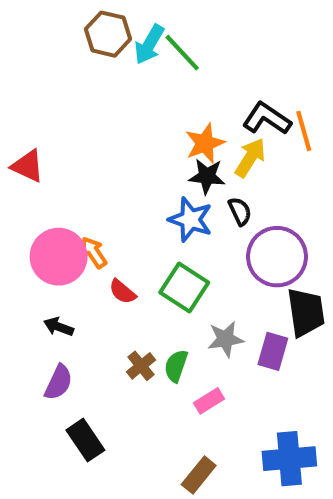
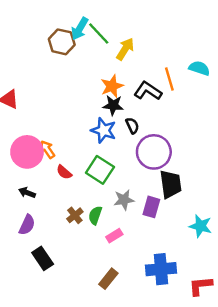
brown hexagon: (108, 34) -> (62, 42), moved
black L-shape: (267, 119) -> (148, 91), moved
yellow arrow: (250, 158) -> (125, 49), moved

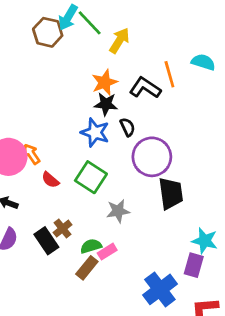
purple rectangle: (151, 207) -> (194, 265), moved
green semicircle: (95, 215) -> (91, 246), moved, turned 54
black rectangle: (43, 258) -> (46, 241), moved
blue cross: (161, 269) -> (160, 289), turned -32
brown rectangle: (108, 279) -> (87, 268), moved

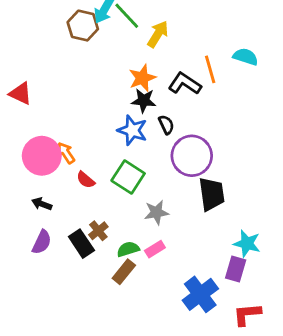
pink rectangle: (107, 252) -> (155, 249), moved

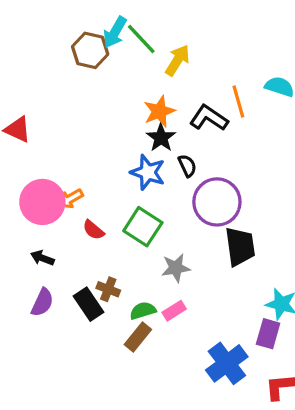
black star: (144, 101) -> (161, 138), turned 30
orange arrow: (66, 153) -> (70, 199), turned -85
brown cross: (98, 231) -> (108, 289), turned -30

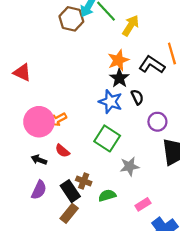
purple circle: (217, 202) -> (157, 122), size x0.6
red semicircle: (93, 230) -> (62, 151), moved
pink rectangle: (174, 311) -> (143, 204), moved
brown rectangle: (138, 337) -> (69, 213), moved

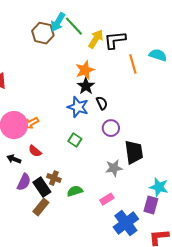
black L-shape: (152, 65) -> (115, 40), moved, turned -40
purple circle: (157, 122) -> (111, 128), moved
green square: (107, 138) -> (75, 140), size x0.6
gray star: (129, 166) -> (114, 168), moved
purple semicircle: (39, 190) -> (24, 182), moved

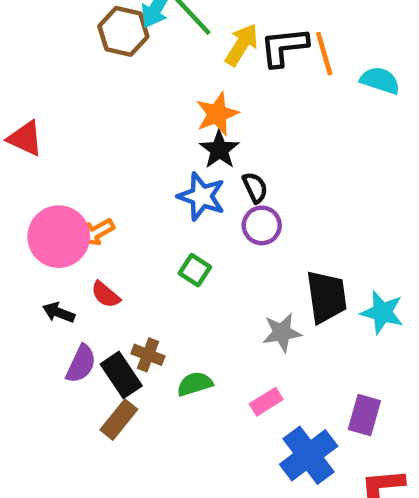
orange line: (133, 64) -> (324, 54), moved
purple circle: (111, 128) -> (262, 225), moved
cyan star: (159, 187) -> (382, 312), moved

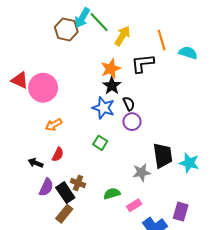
black L-shape: (284, 47) -> (143, 63), moved
pink circle: (59, 237) -> (43, 88), moved
red semicircle: (106, 295) -> (58, 154), turned -104
green semicircle: (195, 384) -> (112, 194), moved

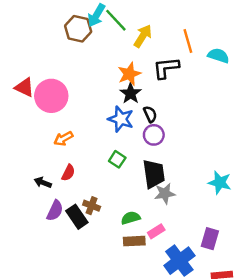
black trapezoid: (163, 155) -> (154, 174), moved
brown rectangle: (64, 214) -> (134, 241), moved, turned 48

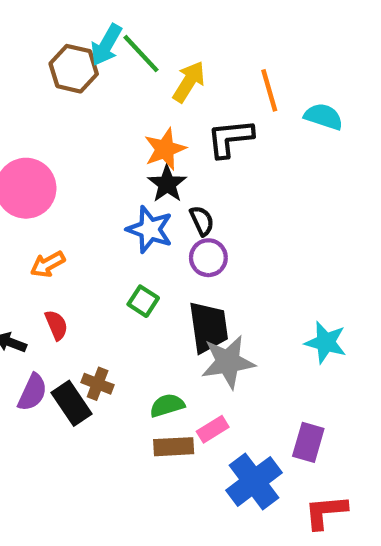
red semicircle: (68, 173) -> (56, 325), turned -49
gray star: (165, 193) -> (228, 362), size x1.4

